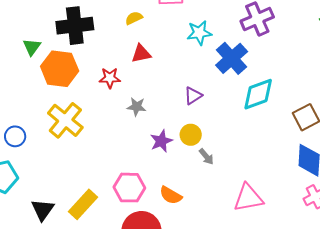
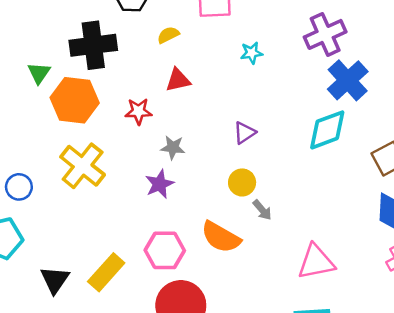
cyan star: (199, 33) -> (252, 53), size x0.7
blue cross: (232, 58) -> (348, 80), moved
purple star: (161, 141) -> (160, 184), moved
orange semicircle: (171, 195) -> (221, 237), moved, size x1.4

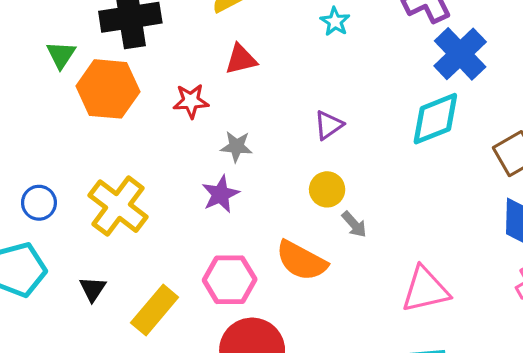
cyan star: (252, 53) -> (335, 22), turned -30
yellow cross: (83, 166) -> (118, 206), moved
black triangle: (55, 280) -> (93, 289), moved, size x0.7

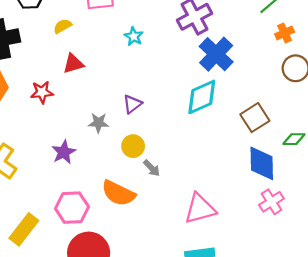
gray star: (236, 147) -> (98, 123), moved

